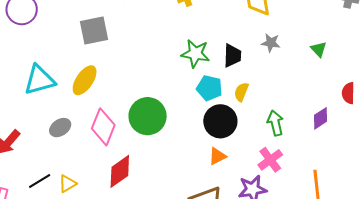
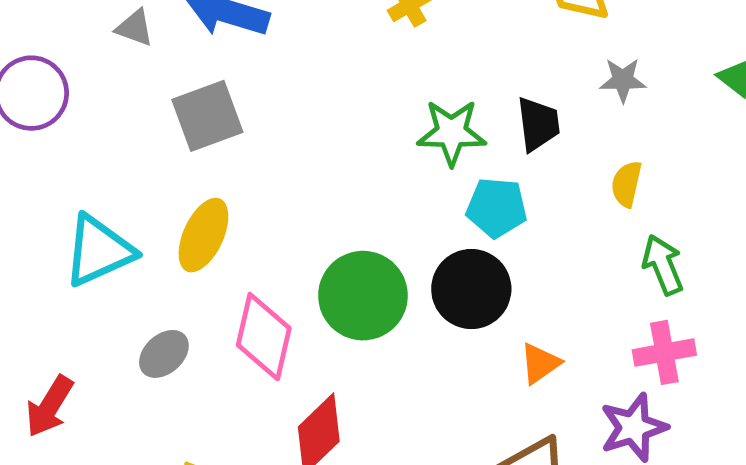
yellow semicircle: (241, 92) -> (627, 184), moved
black circle: (220, 121) -> (471, 289), moved
pink cross: (270, 160) -> (664, 352), turned 35

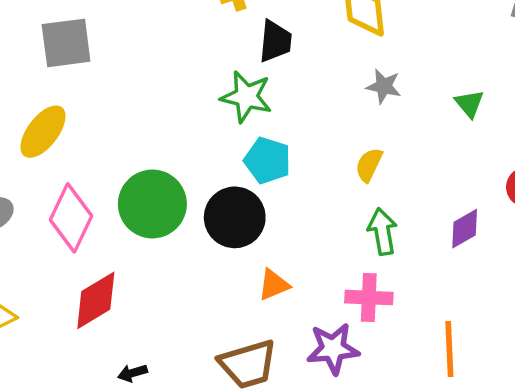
black trapezoid: (538, 124) -> (275, 41), moved

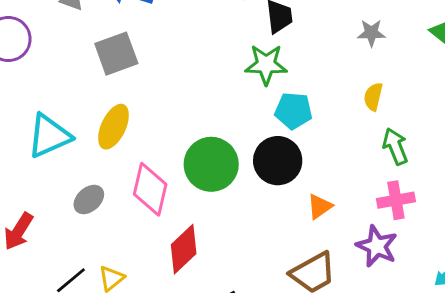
purple star: (333, 349) -> (377, 246), turned -30

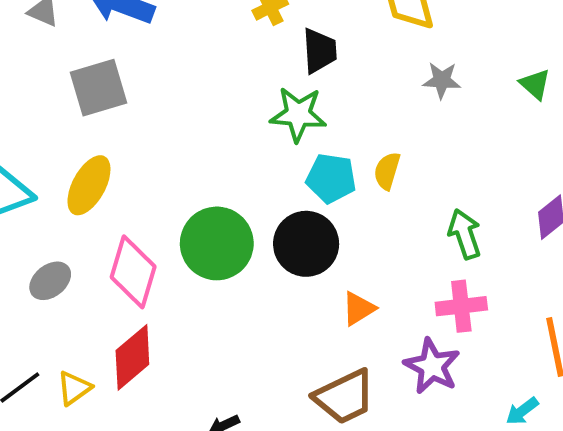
yellow semicircle: (373, 97) -> (387, 171), moved
red diamond: (184, 249) -> (132, 357), moved

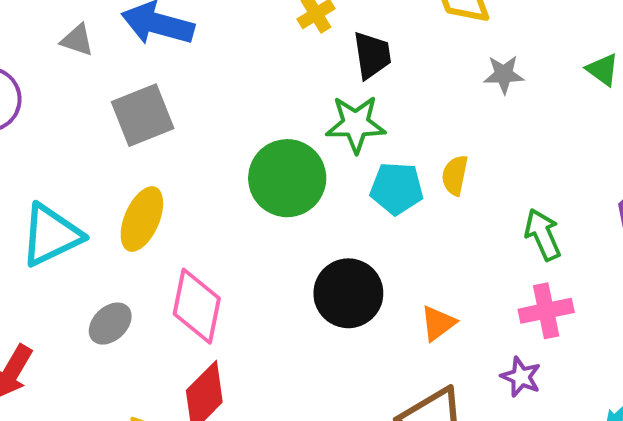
green circle: (217, 243) -> (287, 178), moved
black circle: (306, 244) -> (348, 293), moved
purple star: (432, 366) -> (521, 377), size x0.7

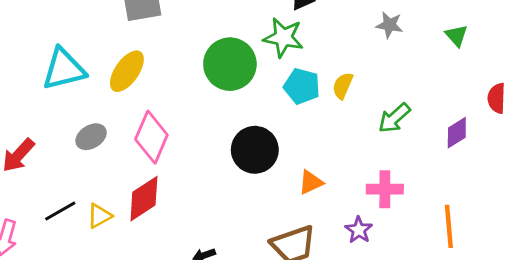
green arrow: (543, 234) -> (394, 118), moved, turned -120

